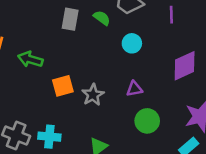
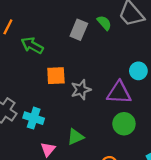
gray rectangle: (70, 19) -> (79, 30), moved
cyan circle: (132, 43) -> (138, 71), moved
purple triangle: (134, 89) -> (119, 93), size x1.6

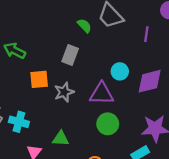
gray rectangle: (79, 30) -> (70, 55), moved
green triangle: (75, 137) -> (61, 139), turned 30

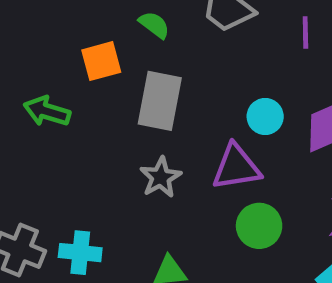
green semicircle: (84, 26) -> (154, 25), moved
gray rectangle: (70, 55) -> (160, 101), size x1.4
orange square: (39, 79) -> (101, 61), moved

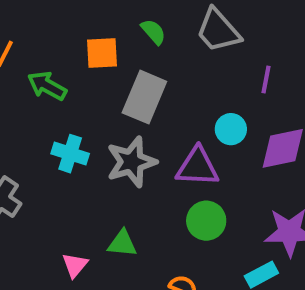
purple line: (305, 32) -> (266, 79), moved
gray star: (161, 177) -> (131, 162), size x1.4
cyan cross: (80, 253) -> (70, 154), moved

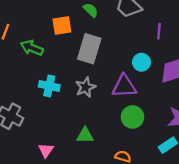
gray star: (131, 162) -> (86, 87), size x0.7
pink triangle: (75, 265) -> (46, 150), moved

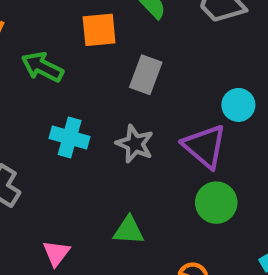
gray rectangle: (89, 49) -> (146, 75), size x0.7
purple triangle: (124, 86) -> (205, 146), turned 40
gray star: (86, 87) -> (135, 144), turned -30

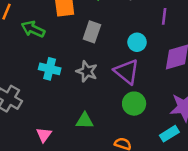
cyan circle: (238, 105) -> (137, 42), moved

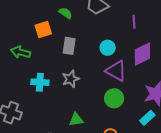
purple line: (164, 16) -> (134, 22), moved
gray star: (87, 71) -> (71, 79), turned -30
purple triangle: (127, 72) -> (116, 71), moved

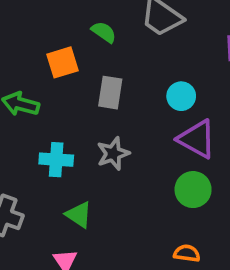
green triangle: (76, 120) -> (79, 215), moved, turned 42

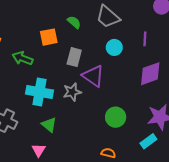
cyan circle: (181, 96) -> (114, 47), moved
purple triangle: (197, 139) -> (93, 76), moved
cyan cross: (56, 160) -> (39, 92), size x1.4

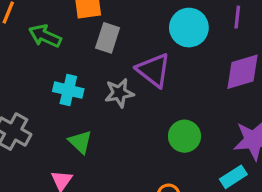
cyan circle: (114, 47) -> (189, 28), size x1.5
gray rectangle: (74, 57) -> (108, 38), moved
cyan cross: (39, 92) -> (68, 90), size x0.7

